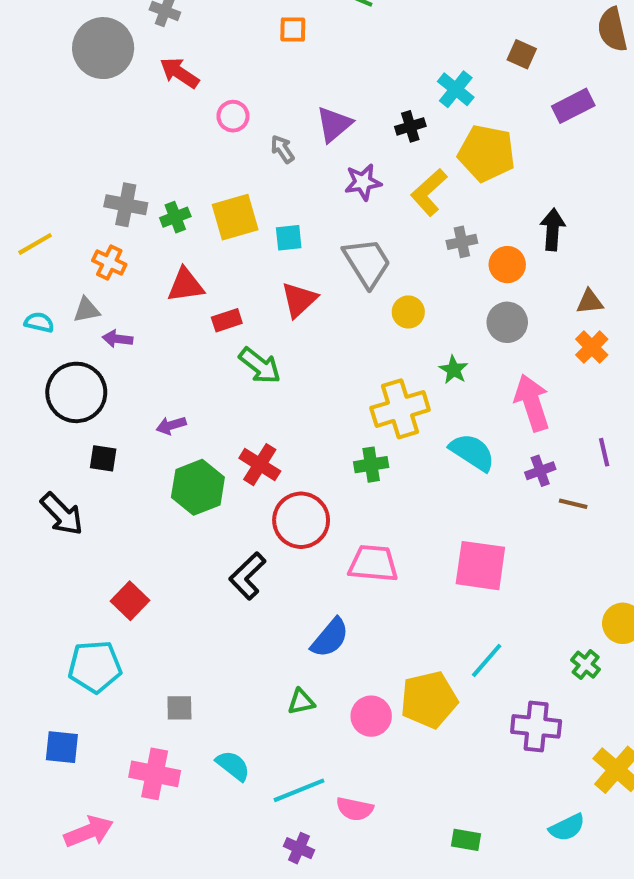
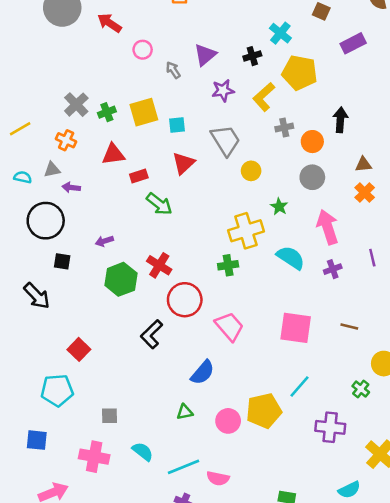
gray cross: (126, 205) -> (76, 105), turned 35
brown line: (573, 504) -> (349, 327), moved
pink trapezoid: (373, 564) -> (229, 327), turned 44

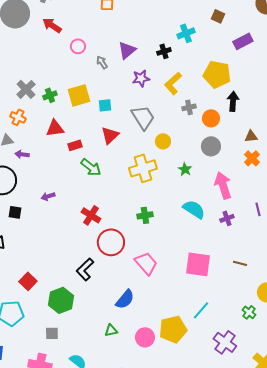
cyan cross: (280, 33) -> (186, 33), turned 30
yellow pentagon: (300, 73) -> (217, 74), moved
yellow cross: (246, 231) -> (143, 168), moved
green hexagon: (121, 279) -> (61, 300), moved
purple cross: (330, 427) -> (225, 342), turned 30

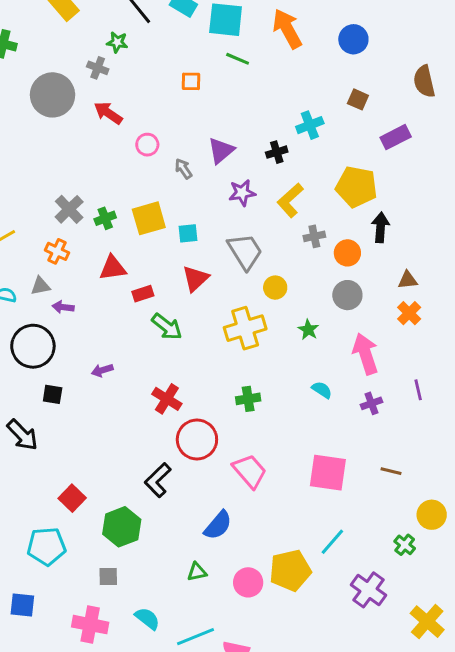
cyan semicircle: (194, 209) -> (322, 390), size x0.6

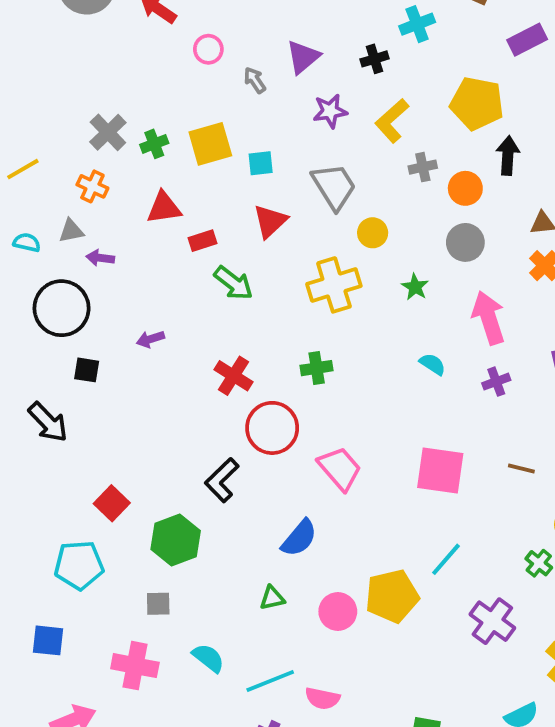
green cross: (248, 399) -> (317, 368), moved

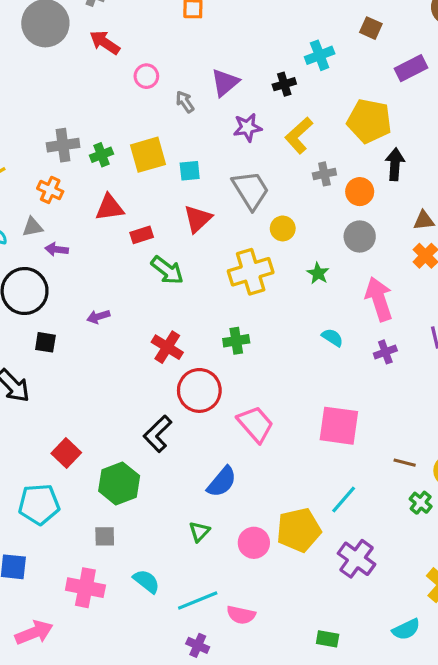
gray cross: (108, 132) -> (63, 145), turned 36
brown line: (521, 469) -> (405, 463), moved
green triangle: (272, 598) -> (199, 532), turned -35
purple cross: (492, 621) -> (356, 559), moved

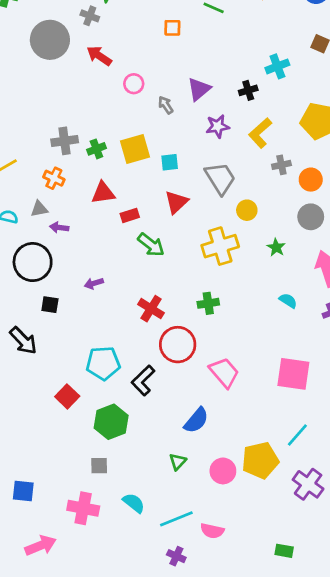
cyan pentagon: (39, 504) -> (103, 363), moved

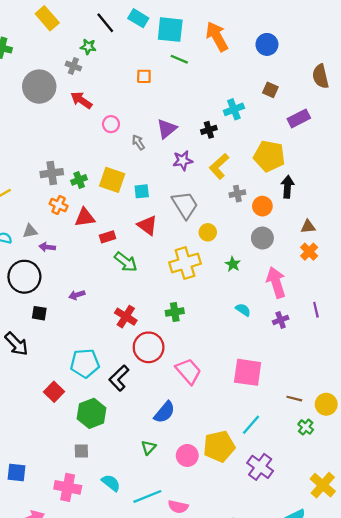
yellow square: (135, 149) -> (112, 180), turned 35
orange cross: (54, 178) -> (59, 205), moved
red triangle: (176, 202) -> (147, 225), turned -40

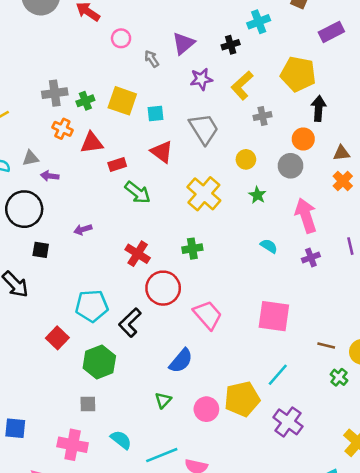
orange circle: (262, 206) -> (303, 139), moved
yellow circle: (208, 232) -> (246, 159), moved
yellow cross: (185, 263) -> (204, 194), turned -32

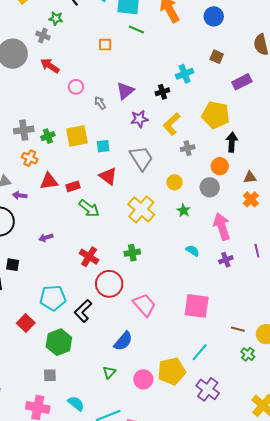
yellow square: (122, 101) -> (77, 136), turned -30
red triangle: (92, 143) -> (49, 181), moved
black square: (41, 250) -> (13, 265), moved

